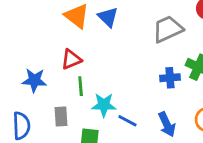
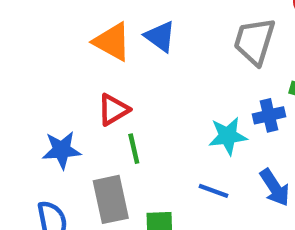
gray trapezoid: (168, 29) -> (254, 41), turned -40
cyan star: (104, 105) -> (228, 136), moved
gray rectangle: (61, 116) -> (111, 199), size x1.5

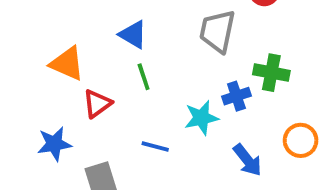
orange triangle: (112, 42) -> (67, 64), moved
green line: (134, 149) -> (144, 77), moved
blue line: (213, 191) -> (155, 147), moved

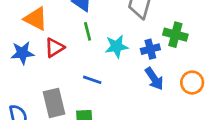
cyan star: (201, 118) -> (116, 46), moved
blue star: (54, 144) -> (22, 53), moved
blue arrow: (247, 160) -> (154, 79), moved

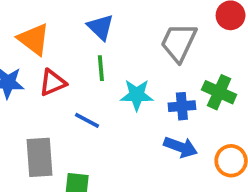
blue arrow: (154, 79) -> (181, 147), turned -45
blue line: (92, 80) -> (87, 120), moved

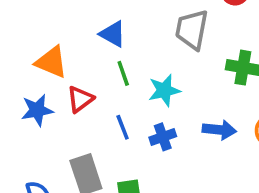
blue cross: (182, 106) -> (163, 137), moved
blue line: (87, 120) -> (123, 127), turned 55

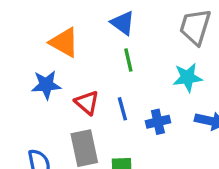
cyan star: (164, 90) -> (188, 77), moved
red triangle: (80, 99) -> (87, 103), moved, turned -48

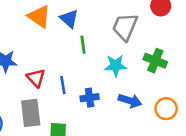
orange triangle: (64, 42) -> (39, 16), moved
green line: (128, 60) -> (83, 45), moved

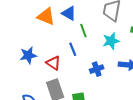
blue line: (63, 85) -> (73, 49), moved

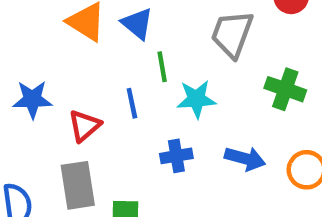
cyan star: (111, 41) -> (196, 99), moved
red triangle: (53, 63) -> (85, 126), turned 35

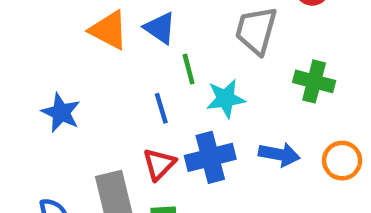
blue star: (32, 99) -> (61, 113), turned 30
red triangle: (85, 126) -> (159, 164), moved
blue cross: (176, 156) -> (210, 157), size x1.5

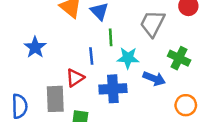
blue arrow: (279, 154) -> (154, 79), moved
red triangle: (159, 164) -> (75, 78), moved

